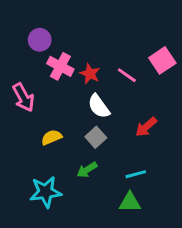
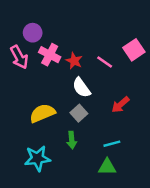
pink arrow: (23, 97) -> (19, 57), moved
yellow semicircle: (51, 137) -> (42, 113), size x1.5
green arrow: (87, 170) -> (72, 140), turned -63

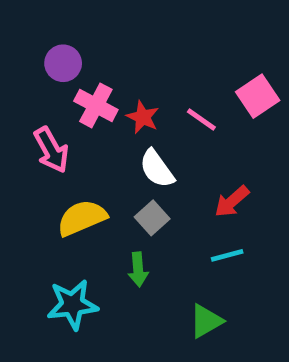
pink arrow: (19, 57) -> (51, 150), moved
cyan line: (112, 144) -> (227, 255), moved
green triangle: (107, 167) -> (206, 321), turned -30

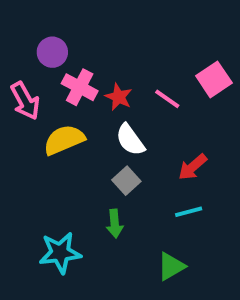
pink arrow: (51, 150) -> (25, 101), moved
yellow semicircle: (82, 218) -> (64, 140), moved

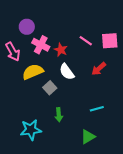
pink square: (214, 79) -> (110, 41), turned 30
pink line: (167, 99) -> (86, 41), moved
red arrow: (193, 167) -> (99, 69), moved
gray square: (126, 181) -> (50, 88), moved

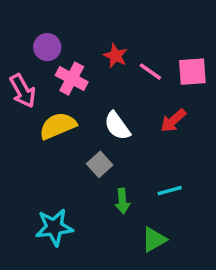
red star: (61, 50) -> (115, 56), moved
gray square: (50, 88) -> (100, 164), moved
green arrow: (59, 115) -> (122, 201), moved

